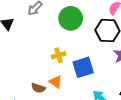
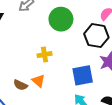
blue square: (83, 67) -> (83, 75), moved

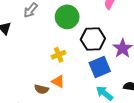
black hexagon: (96, 36) -> (93, 39), moved

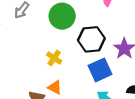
yellow cross: (59, 55) -> (54, 58), turned -32

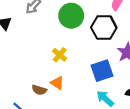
black hexagon: (91, 39) -> (104, 28), moved

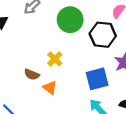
brown semicircle: (39, 90) -> (32, 74), moved

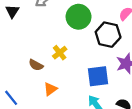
orange triangle: (50, 88) -> (50, 89), moved, turned 40

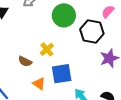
blue square: (98, 76) -> (62, 74), moved
orange triangle: (50, 89) -> (39, 84), turned -48

